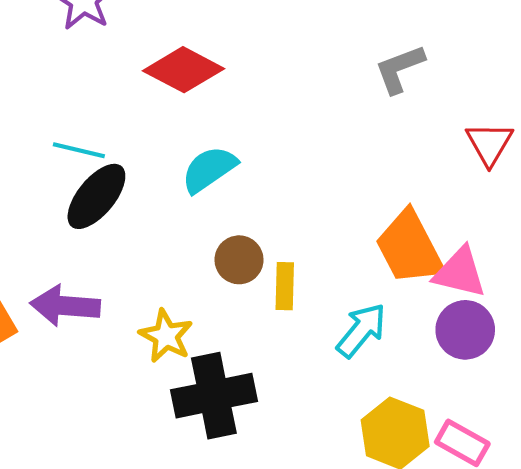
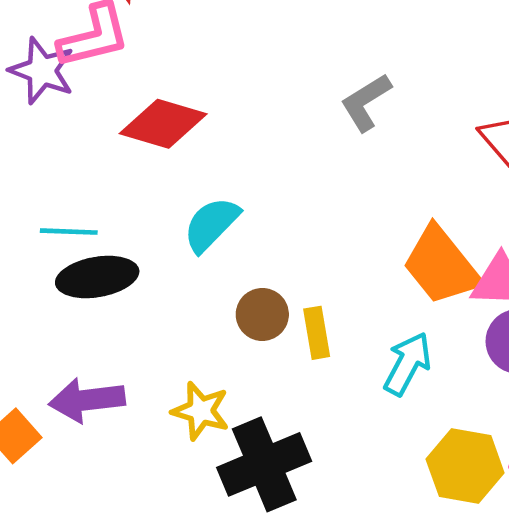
gray L-shape: (400, 69) -> (366, 102), moved
black ellipse: (96, 196) -> (97, 277), turned 52

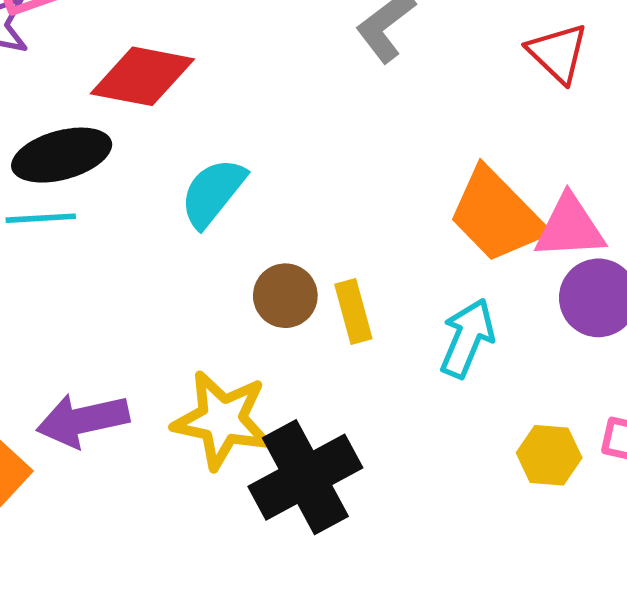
black ellipse: (97, 277) -> (62, 155), moved
yellow star: (201, 411) -> (222, 420), size x1.4
yellow hexagon: (465, 466) -> (549, 455), size x0.7

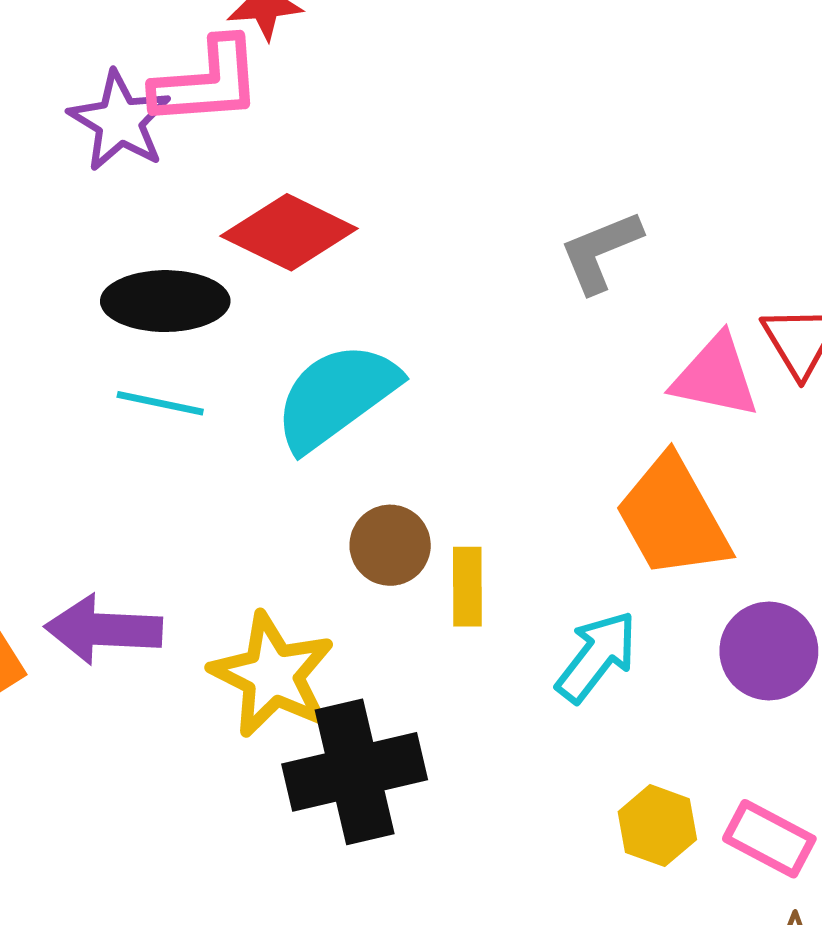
cyan semicircle: (213, 193) -> (336, 396), size x1.4
cyan line: (41, 218) -> (160, 403), moved
pink triangle: (570, 227) -> (715, 376), moved

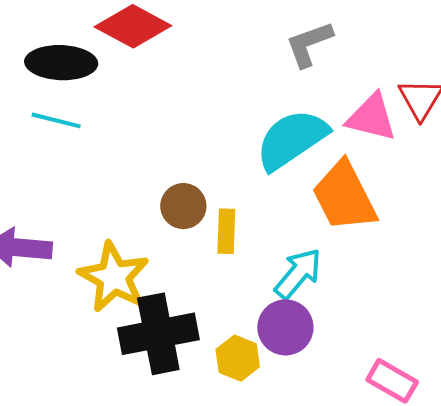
cyan semicircle: (336, 396) -> (292, 139), moved
purple circle: (769, 651) -> (285, 327), moved
yellow hexagon: (657, 826) -> (238, 358), moved

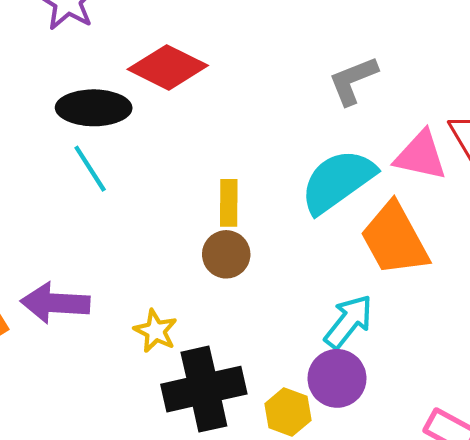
cyan line: (56, 120) -> (90, 169), turned 45
yellow rectangle: (226, 231) -> (229, 203), moved
yellow star: (114, 277) -> (156, 331), size x0.6

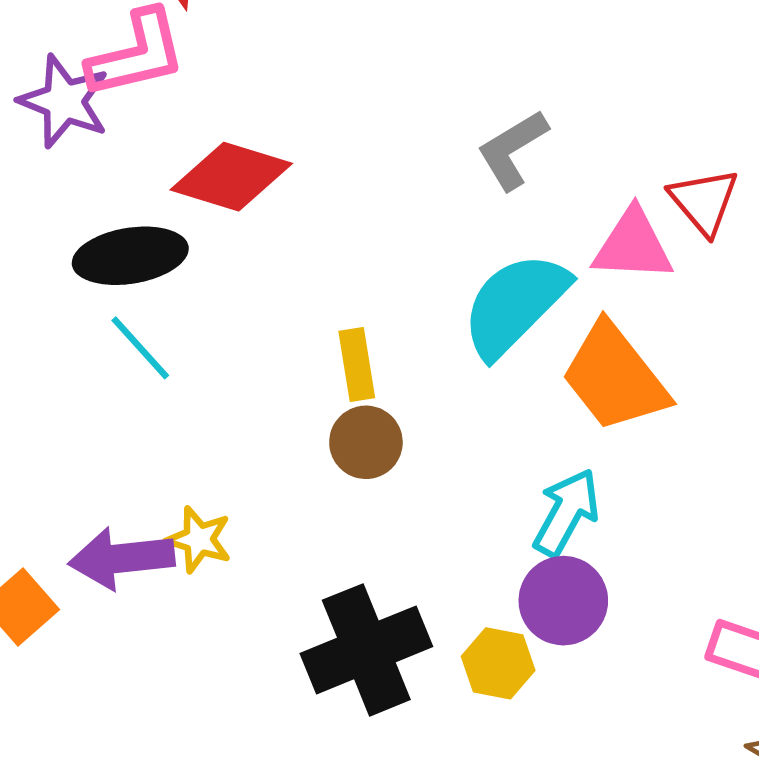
yellow star: (156, 331) -> (199, 540), moved

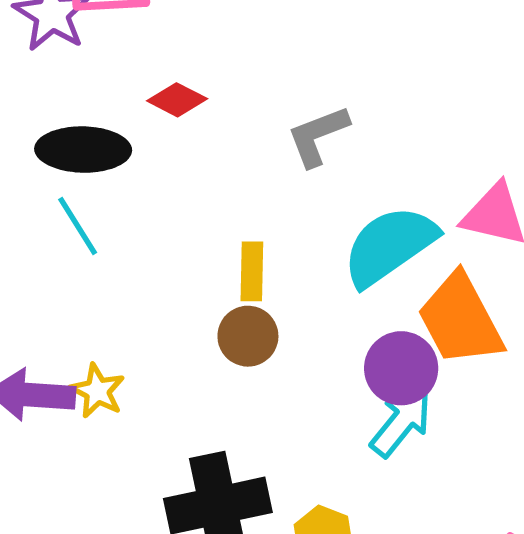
gray L-shape: (513, 150) -> (318, 136), moved
red diamond: (231, 177) -> (177, 100), size x0.6
purple circle: (563, 601) -> (401, 368), moved

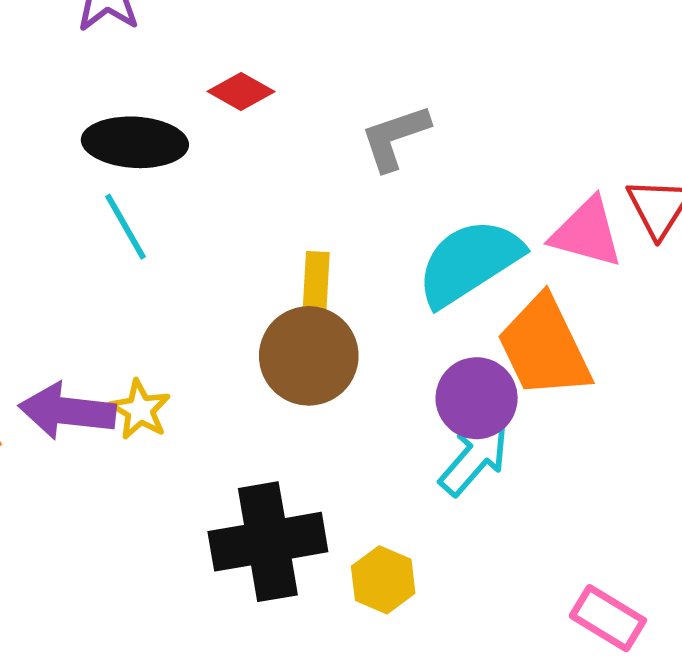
brown circle: (248, 336) -> (309, 356), size x1.5

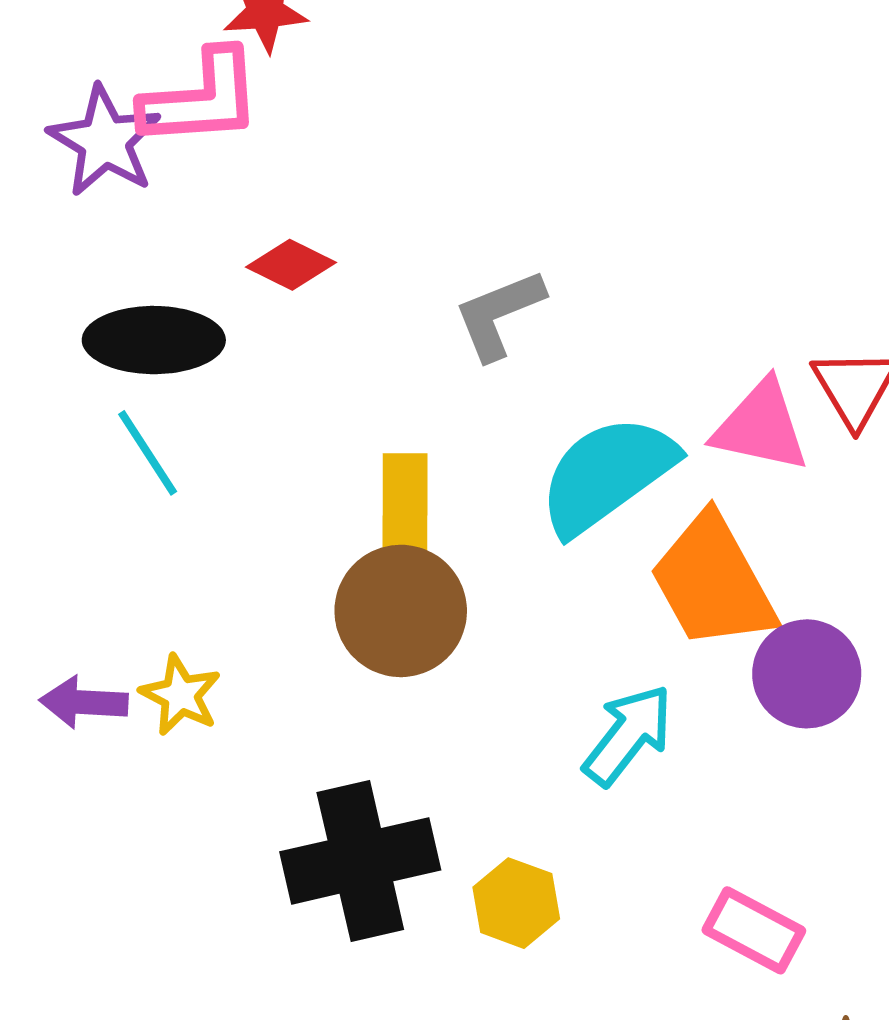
yellow rectangle: (316, 284) -> (405, 516), size x1.4
purple circle: (477, 398) -> (807, 674), moved
purple arrow: (67, 411) -> (84, 702), size x0.7
pink rectangle: (608, 618) -> (754, 930), moved

